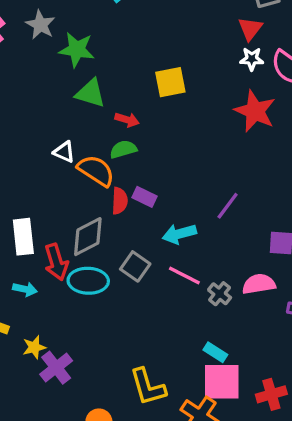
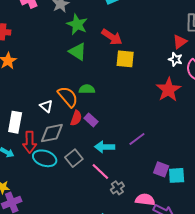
red arrow: (127, 120) -> (112, 37), moved, size x1.5
white triangle: (64, 152) -> (46, 106), moved
pink semicircle: (259, 284) -> (145, 200), moved

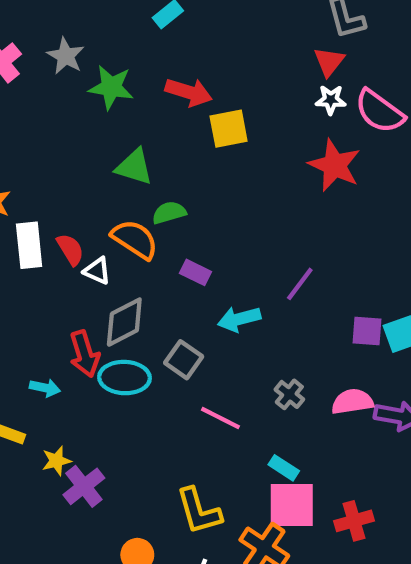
green triangle: (78, 52) -> (134, 167), moved
red semicircle: (76, 118) -> (70, 249), moved, turned -35
white rectangle: (15, 122) -> (29, 245), moved
pink line: (100, 172) -> (220, 418), moved

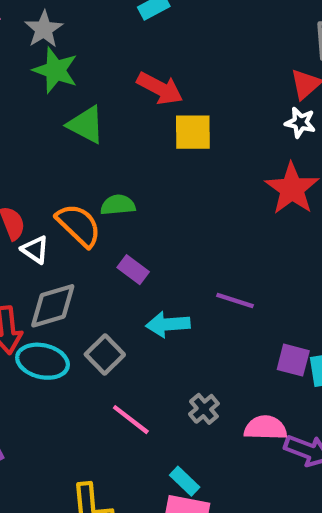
green star: (111, 87) -> (55, 70), moved
green triangle: (134, 167) -> (86, 125), moved
purple line: (300, 284) -> (235, 301), turned 60

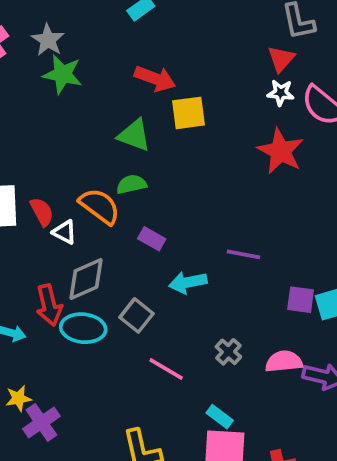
green triangle: (86, 125) -> (134, 135), moved

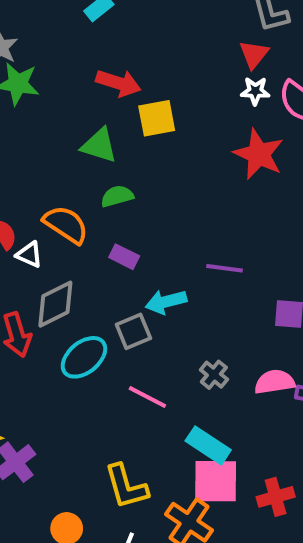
green semicircle: (131, 184) -> (117, 196), moved
gray square: (136, 315) -> (133, 331), moved, turned 32
cyan ellipse: (83, 328) -> (84, 357), moved, turned -42
cyan rectangle: (220, 417) -> (208, 445), size x1.5

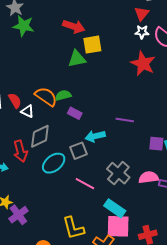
green triangle: (99, 145) -> (77, 59), moved, turned -30
green semicircle: (117, 196) -> (63, 95), moved
gray cross: (214, 375) -> (118, 173), size x1.6

